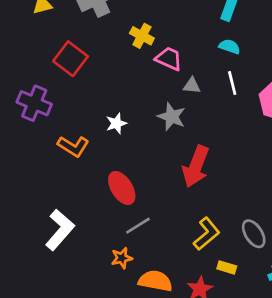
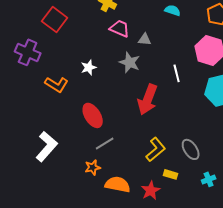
pink trapezoid: (169, 59) -> (120, 28), moved
white line: (232, 83) -> (177, 73), moved

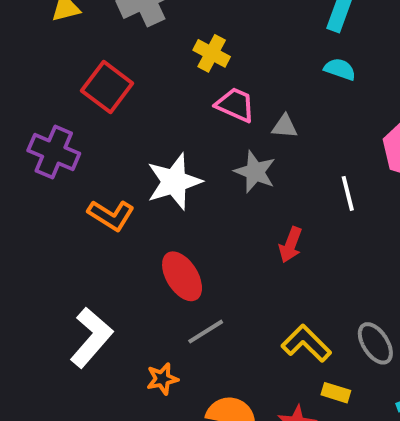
white star: (89, 67) -> (174, 182), size x1.8
red arrow: (148, 99) -> (291, 245), size x0.6
yellow L-shape: (156, 149) -> (306, 343), turned -95
orange star: (93, 167) -> (162, 379), moved

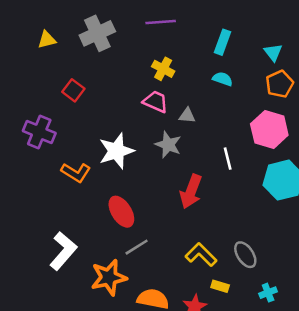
yellow cross: (212, 53) -> (163, 69), moved
red square: (107, 87) -> (73, 90), size x0.7
red arrow: (291, 245) -> (191, 191), size x1.5
orange star: (162, 379) -> (109, 277), size x1.8

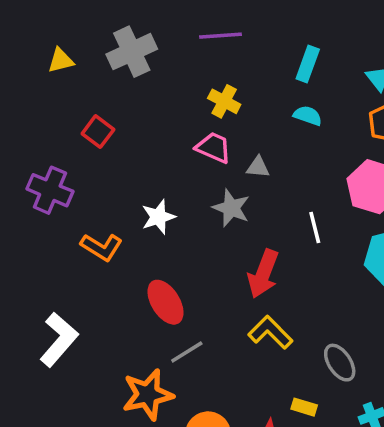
white star: (116, 151) -> (158, 217), size x0.7
white L-shape: (63, 251) -> (59, 339), moved
yellow L-shape: (201, 255) -> (270, 332), moved

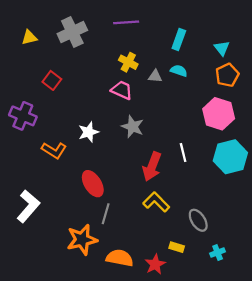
gray triangle: (258, 167) -> (155, 76), moved
white line: (315, 228) -> (183, 152), moved
gray line: (187, 352) -> (106, 214), turned -42

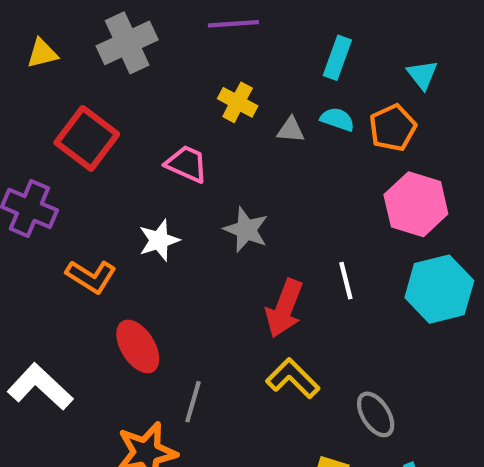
orange pentagon: (227, 75) -> (393, 128), moved
red square: (52, 80) -> (87, 138), size x1.6
pink trapezoid: (122, 90) -> (187, 164), moved
red ellipse: (93, 184) -> (138, 346), moved
white L-shape: (28, 206) -> (40, 387), turned -88

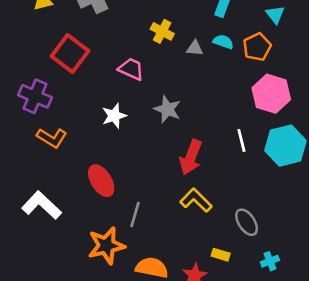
orange L-shape: (91, 276) -> (52, 138), moved
white line: (346, 281) -> (241, 140), moved

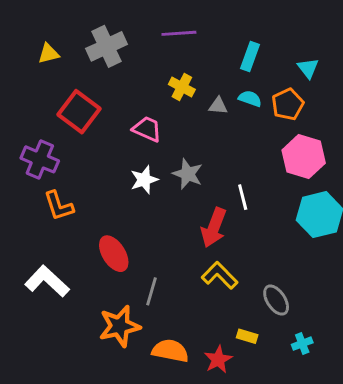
white star: (114, 116) -> (144, 180), moved
orange L-shape: (52, 138) -> (59, 206), turned 40
white line: (241, 140) -> (243, 197), moved

